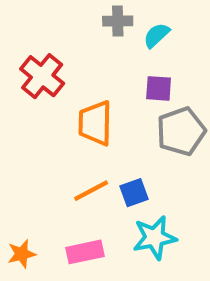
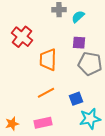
gray pentagon: (181, 131) -> (90, 64), turned 30
blue square: (134, 193) -> (76, 99), moved
cyan star: (154, 238) -> (90, 119), moved

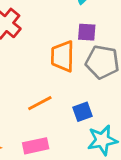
orange trapezoid: (48, 60) -> (63, 56), moved

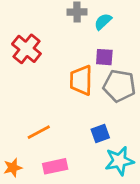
orange line: (40, 103) -> (39, 132), moved

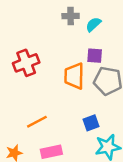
red cross: (26, 49) -> (26, 63), moved, turned 30

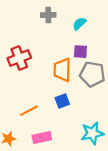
gray cross: (71, 16) -> (48, 15), moved
blue square: (91, 123) -> (62, 101), moved

